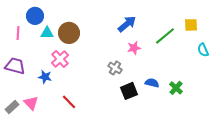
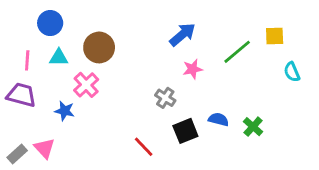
pink line: (18, 33) -> (27, 60), moved
cyan triangle: (47, 33) -> (59, 58), moved
red line: (69, 102) -> (144, 147), moved

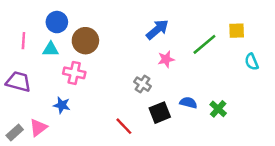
blue circle: (50, 23) -> (57, 22), moved
pink line: (27, 60) -> (23, 41), moved
pink cross: (86, 85) -> (74, 73), turned -35
blue star: (65, 111) -> (62, 105), moved
pink triangle: (44, 148) -> (38, 127), turned 36

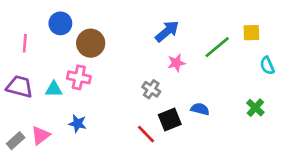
cyan triangle: (51, 49) -> (54, 89), moved
blue star: (62, 105) -> (78, 123), moved
green cross: (218, 109) -> (255, 108), moved
red line: (124, 126) -> (146, 134), moved

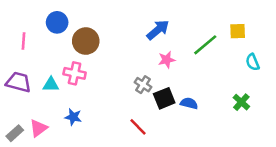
black square: (170, 120) -> (164, 98), moved

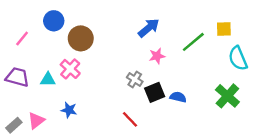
pink line: (23, 41) -> (22, 38), turned 35
cyan semicircle: (253, 62) -> (238, 58), size x1.5
pink cross: (75, 73) -> (70, 69), turned 30
green cross: (241, 102) -> (227, 96), size x1.5

